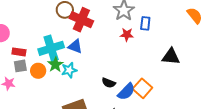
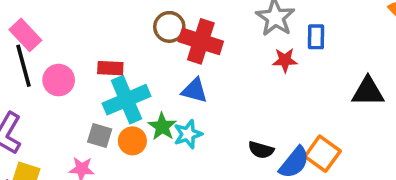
cyan cross: (51, 48) -> (126, 100), moved
red rectangle: (19, 52) -> (110, 68), moved
gray square: (20, 66) -> (100, 135), turned 32

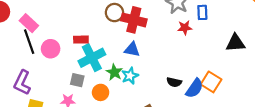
orange circle: (132, 141) -> (101, 92), moved

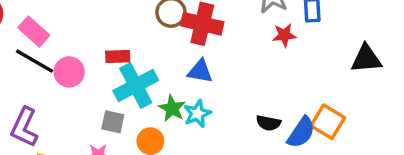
black line: (29, 42) -> (34, 61), turned -40

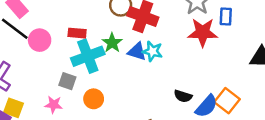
red star: (284, 35) -> (203, 32), size x1.6
green star: (172, 108) -> (112, 43), moved
cyan star: (197, 114) -> (152, 51), moved, turned 30

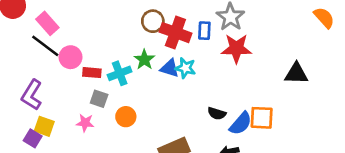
blue rectangle: (226, 16) -> (204, 31), moved
red rectangle: (77, 33) -> (92, 73), moved
cyan cross: (88, 56) -> (120, 73), size x0.7
orange square: (227, 101) -> (262, 118), turned -35

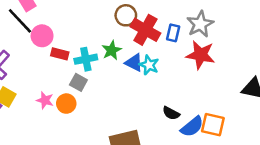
gray square: (99, 99) -> (78, 82), moved
orange circle: (126, 117) -> (66, 104), moved

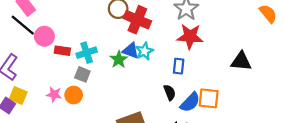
blue rectangle: (173, 33) -> (179, 66), moved
green star: (112, 50) -> (119, 60), moved
cyan star: (149, 65) -> (144, 51), turned 30
black semicircle: (171, 113) -> (170, 92), turned -133

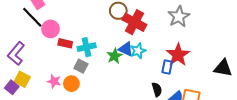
red star: (190, 36) -> (178, 55), moved, turned 30

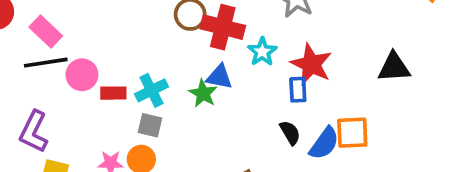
black line: (32, 17) -> (46, 63), turned -40
cyan star: (138, 51) -> (262, 52), moved

